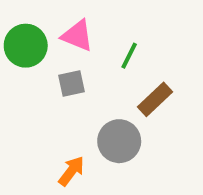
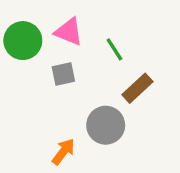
green line: (129, 56) -> (114, 49), turned -60

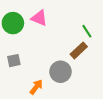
green line: (114, 49) -> (87, 31), moved
gray square: (63, 74) -> (14, 61), moved

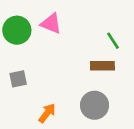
brown rectangle: (79, 50) -> (102, 66), turned 42
gray circle: (61, 72) -> (94, 105), moved

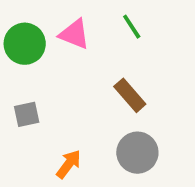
green line: (113, 41) -> (132, 27), moved
brown rectangle: (102, 66) -> (130, 95), moved, turned 50

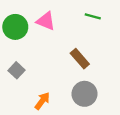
green line: (132, 27) -> (93, 16), moved, turned -42
gray square: (27, 114) -> (16, 70), turned -35

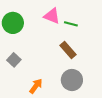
green line: (93, 16) -> (71, 24), moved
pink triangle: (46, 21) -> (52, 16), moved

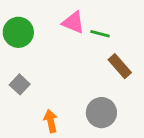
brown rectangle: (68, 50) -> (120, 66), moved
orange arrow: (36, 86) -> (51, 121), turned -49

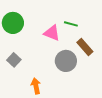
pink triangle: (73, 22) -> (52, 33), moved
gray circle: (101, 113) -> (66, 61), moved

